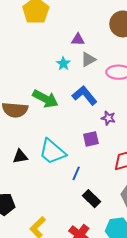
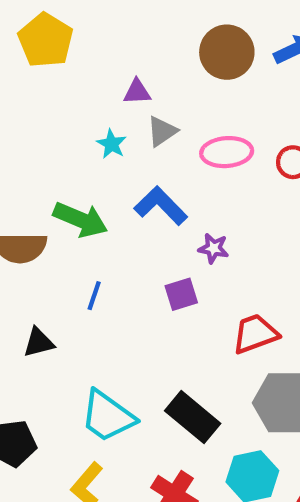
cyan trapezoid: (52, 152) -> (108, 416), moved
blue line: (76, 173) -> (94, 296), moved
black rectangle: (91, 199) -> (193, 417), size x1.4

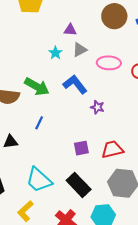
purple square: (181, 294) -> (81, 148), moved

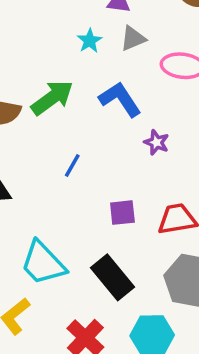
green arrow: (37, 87) -> (52, 98), turned -70
blue line: (39, 123) -> (72, 165), moved

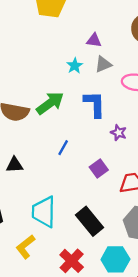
blue L-shape: (120, 99) -> (95, 104), turned 32
purple square: (122, 213) -> (99, 168), moved, turned -30
cyan trapezoid: (43, 263) -> (44, 212), turned 44

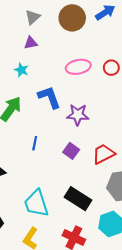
gray triangle: (103, 64) -> (33, 17), moved
purple star: (119, 133) -> (78, 115), size x1.5

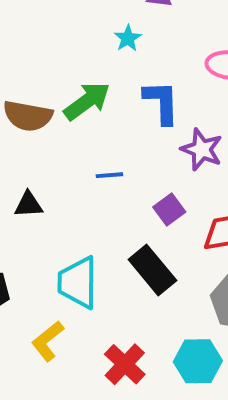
blue line: (35, 143) -> (109, 175), turned 56
black rectangle: (78, 199) -> (152, 270), moved

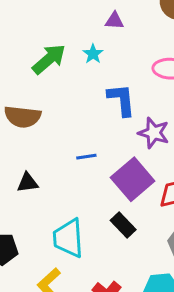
green arrow: (87, 101) -> (49, 59), moved
purple square: (169, 210) -> (133, 179), size x1.8
black rectangle: (152, 270) -> (123, 225), size x0.7

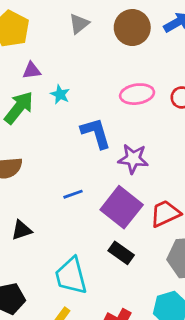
purple triangle: (115, 21) -> (32, 71), moved

